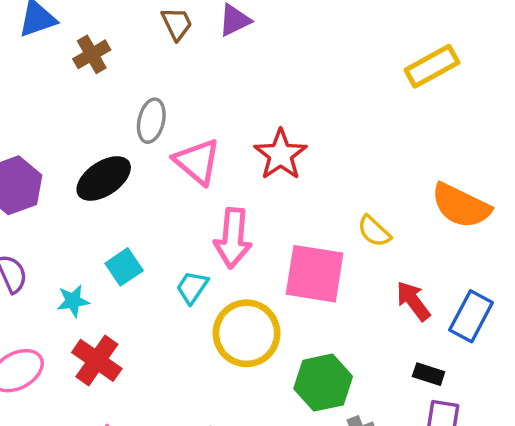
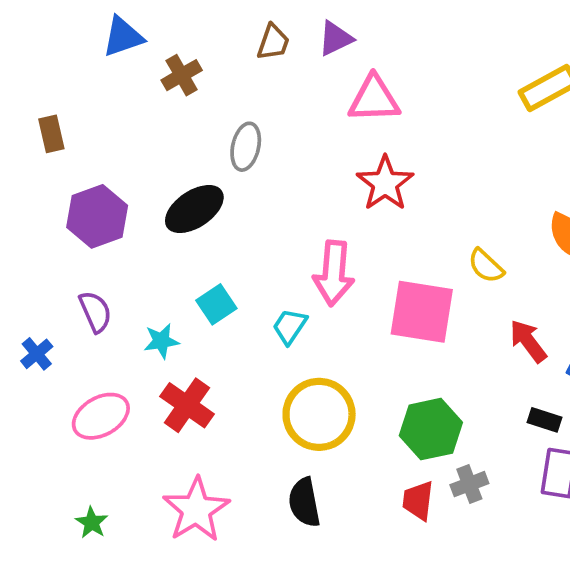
brown trapezoid: (177, 24) -> (273, 42), turned 45
pink triangle: (197, 161) -> (374, 99), moved, turned -42
yellow circle: (247, 333) -> (319, 414), moved

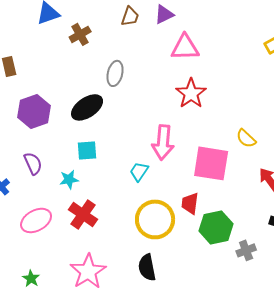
cyan square: (216, 304) -> (87, 150), moved, turned 30
gray cross: (469, 484) -> (246, 250), moved
red trapezoid: (418, 501) -> (190, 203), moved

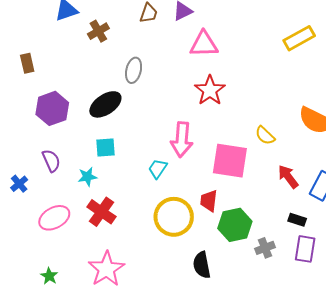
black semicircle: (147, 267) -> (202, 265), moved

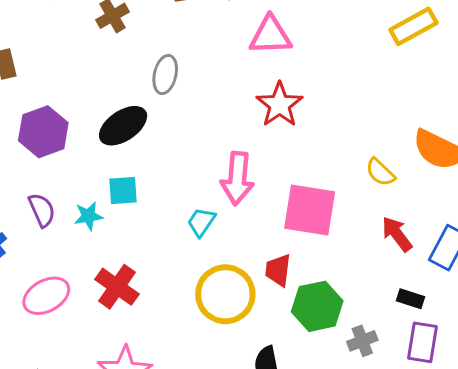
yellow semicircle: (265, 136) -> (380, 172), moved
cyan star: (87, 177) -> (88, 216), moved

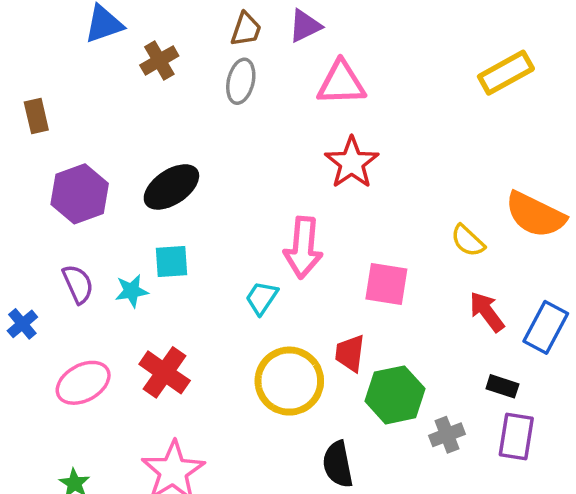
gray ellipse: (165, 75) -> (241, 81), moved
pink square: (310, 210) -> (386, 284), size x0.7

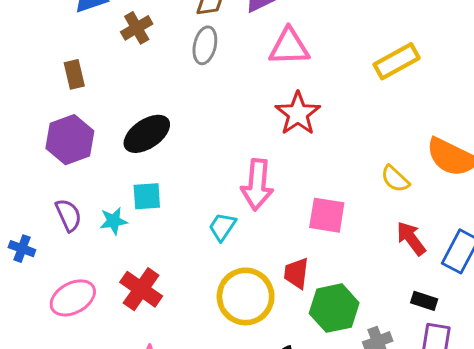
yellow rectangle: (506, 73) -> (397, 61), moved
brown rectangle: (36, 116) -> (74, 74), moved
blue cross: (22, 324) -> (22, 249), turned -30

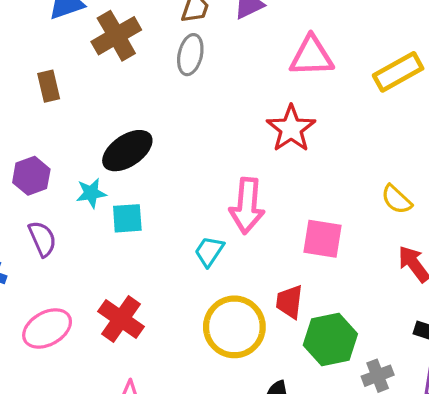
brown cross: (137, 28) -> (116, 36), size x1.4
pink triangle: (289, 47) -> (312, 56), moved
purple hexagon: (70, 140) -> (31, 176), moved, size x0.7
cyan star: (113, 221) -> (91, 193), moved

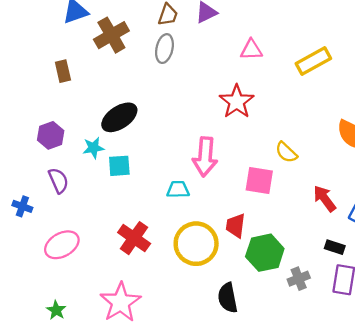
pink triangle: (312, 56) -> (251, 50), size x0.7
yellow semicircle: (397, 199) -> (286, 152), moved
cyan trapezoid: (209, 251) -> (178, 190), turned 55
red cross: (121, 319) -> (134, 238), moved

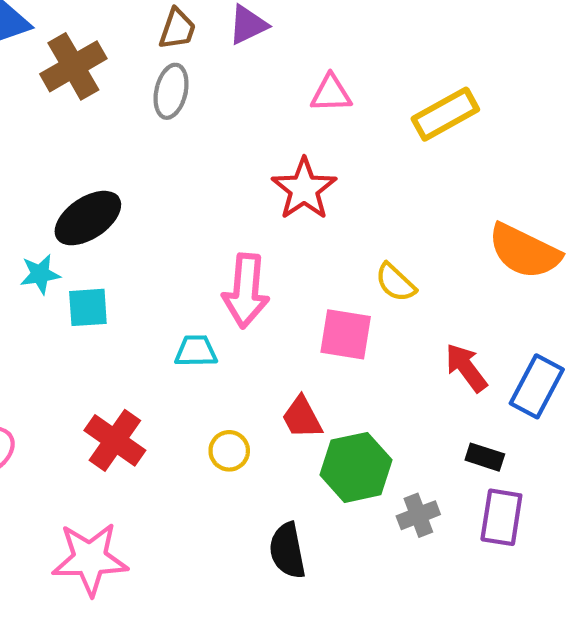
red trapezoid: (236, 226) -> (302, 418), turned -35
yellow circle: (196, 244) -> (229, 451), size x0.5
pink star: (120, 302) -> (90, 559), turned 30

